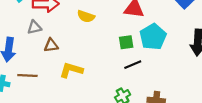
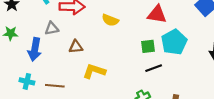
gray triangle: (34, 27) -> (52, 29), moved
brown line: (27, 75) -> (55, 86), moved

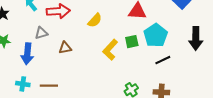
yellow semicircle: (110, 20) -> (95, 20), turned -63
black line: (154, 68) -> (163, 60), moved
yellow L-shape: (94, 71) -> (110, 50), moved, turned -60

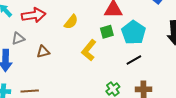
green square: (132, 42) -> (107, 32), moved
black line: (163, 60) -> (134, 60), moved

